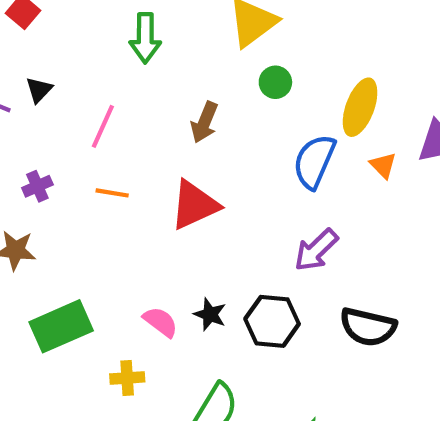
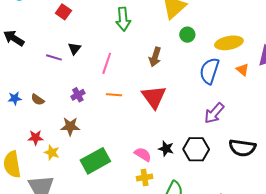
yellow ellipse: (360, 107) -> (229, 43), turned 64
red triangle: (194, 205) -> (154, 97), turned -36
yellow cross: (127, 378) -> (145, 178), moved

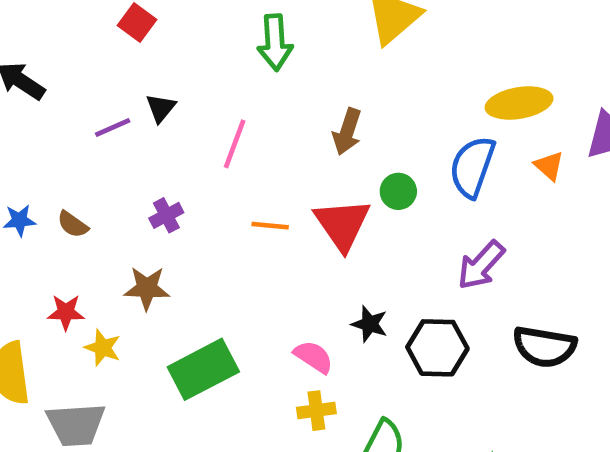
green circle: (187, 35) -> (398, 191), moved
purple line: (54, 57) -> (113, 128), turned -42
orange line: (114, 95) -> (270, 226), moved
black star: (166, 149) -> (370, 324), moved

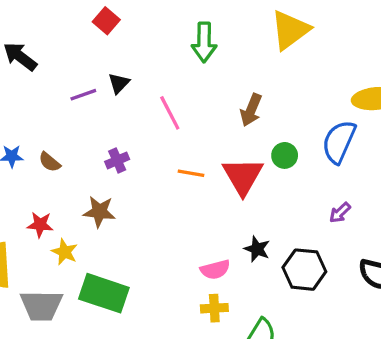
pink line: (235, 144) -> (170, 113), turned -52
purple arrow: (481, 265) -> (340, 213), size x0.6
pink semicircle: (314, 357) -> (215, 270), turned 128
green rectangle: (203, 369) -> (104, 293), moved, turned 42

